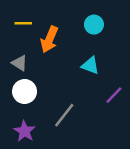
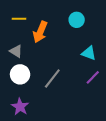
cyan triangle: (90, 65) -> (89, 53), moved
gray line: (64, 115) -> (52, 78), moved

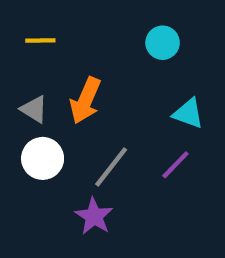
orange arrow: (40, 32) -> (85, 101), moved
purple line: (93, 77) -> (175, 165), moved
purple star: (20, 107) -> (94, 216), moved

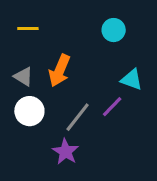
purple line: (175, 165) -> (112, 107), moved

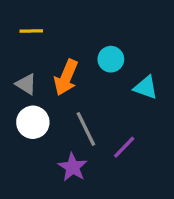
cyan circle: (114, 30) -> (111, 59), moved
purple line: (112, 107) -> (124, 147), moved
gray line: (78, 117) -> (86, 129), turned -64

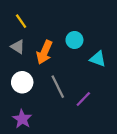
yellow line: (31, 31) -> (21, 21), turned 56
gray triangle: (26, 84) -> (18, 47), moved
purple star: (73, 167) -> (22, 119), moved

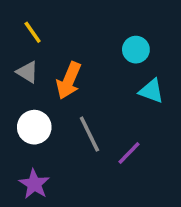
cyan circle: (74, 40) -> (136, 50), moved

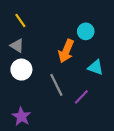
orange arrow: (69, 81) -> (66, 51), moved
cyan triangle: (151, 91) -> (96, 67), moved
white circle: (34, 127) -> (21, 70), moved

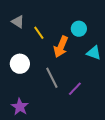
yellow line: (20, 20) -> (39, 33), moved
gray triangle: (17, 46) -> (18, 22), moved
cyan triangle: (96, 67) -> (94, 53), moved

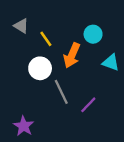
white circle: (20, 64) -> (40, 68), moved

